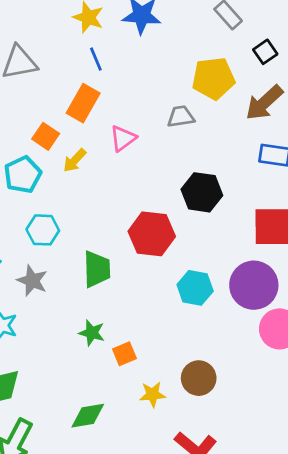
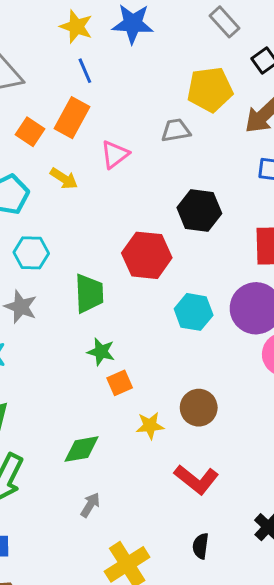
orange square: (46, 136) -> (30, 132), moved
yellow arrow: (75, 160) -> (64, 179), turned -100
green star: (92, 333) -> (101, 352), moved

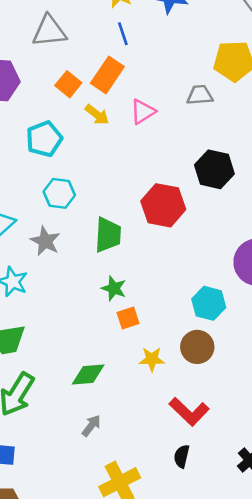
yellow arrow: (64, 179) -> (97, 115), moved
cyan hexagon: (194, 312) -> (209, 303), moved
black semicircle: (201, 546) -> (182, 456), moved

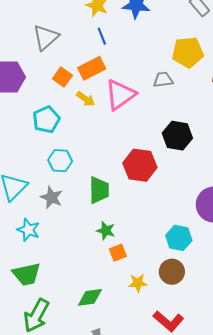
gray triangle: (49, 31) -> (46, 37), turned -32
orange rectangle: (107, 75) -> (92, 68), turned 32
pink triangle: (143, 112) -> (120, 95), size x1.6

